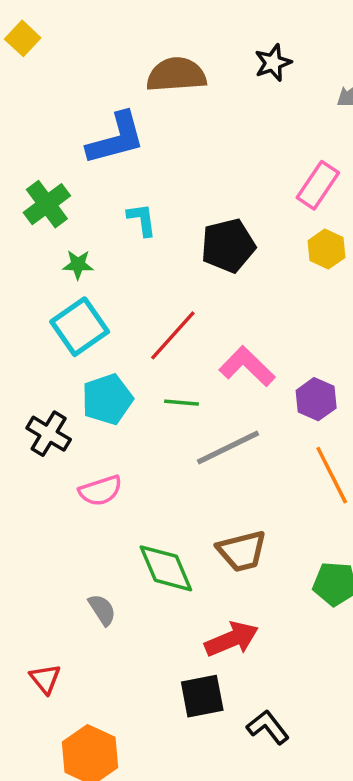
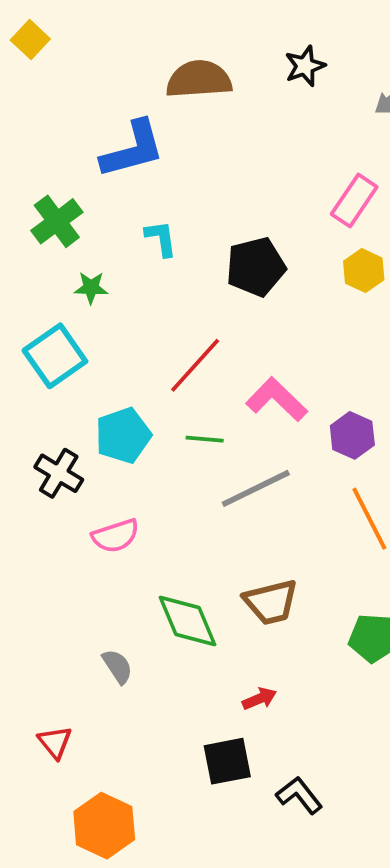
cyan square: (80, 327) -> (55, 356), moved
red arrow: (232, 639) -> (259, 699), size x0.6

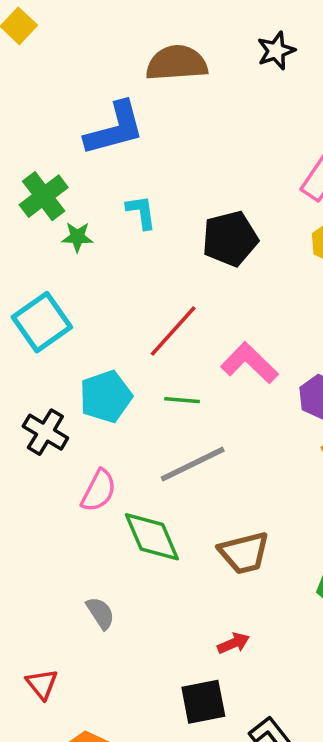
green star: (91, 288) -> (77, 237), moved
gray line: (256, 488) -> (193, 464), moved
pink semicircle: (116, 536) -> (99, 491), turned -45
green diamond: (188, 621) -> (152, 537), moved

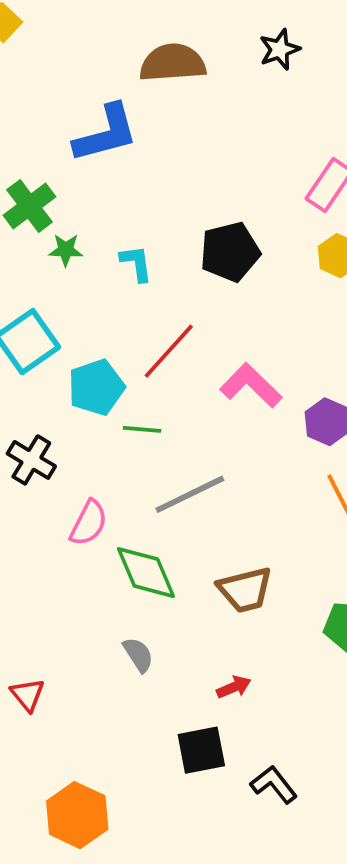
cyan L-shape: (141, 212) -> (136, 263), moved
cyan pentagon: (106, 397) -> (96, 387), moved
green line: (182, 400) -> (142, 429), moved
gray semicircle: (100, 613) -> (138, 655), moved
red triangle: (42, 684) -> (28, 695), moved

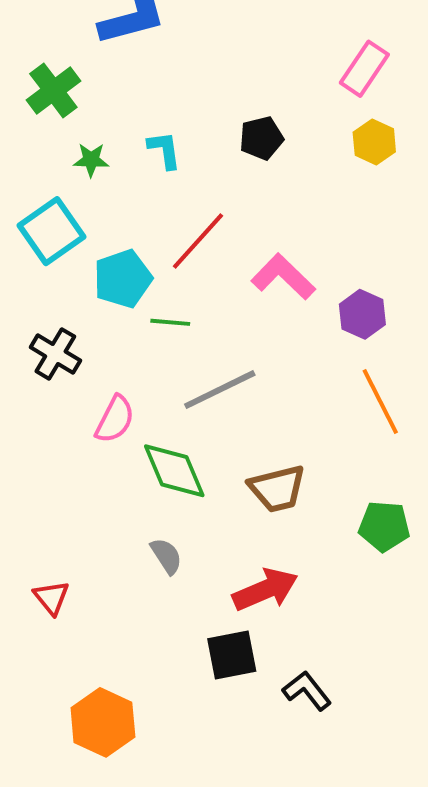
green star: (66, 250) -> (91, 160), moved
black pentagon: (230, 252) -> (261, 138), size x0.7
red arrow: (234, 687) -> (265, 590), size x1.8

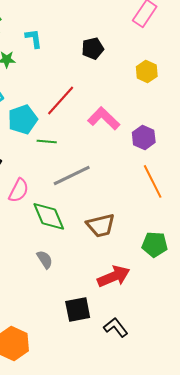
yellow hexagon: (374, 142) -> (147, 71), moved
cyan L-shape: (164, 150) -> (34, 38), moved
red arrow: (265, 590) -> (114, 276), moved

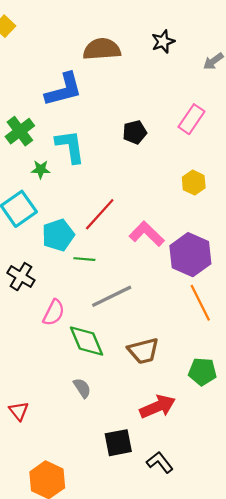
cyan L-shape: (34, 38) -> (70, 146), size x1.6
black pentagon: (93, 48) -> (135, 132), moved
purple hexagon: (144, 137) -> (190, 255), size x1.6

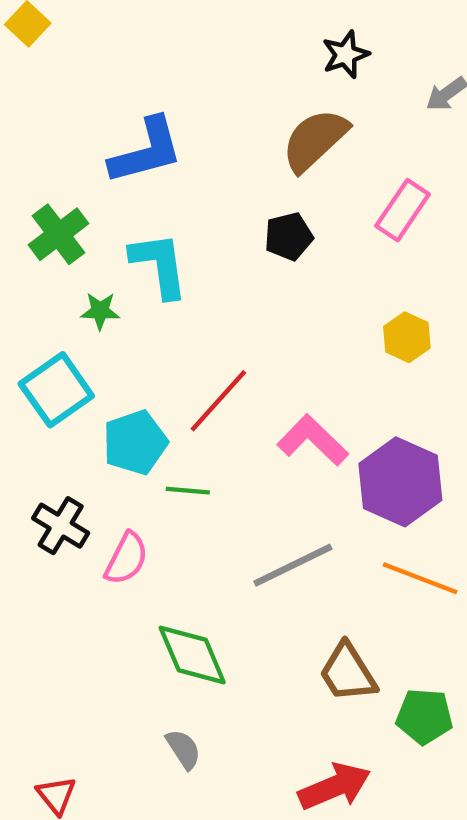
brown semicircle: (102, 49) -> (315, 140), moved, turned -39
gray line: (112, 296) -> (293, 565), moved
orange line: (200, 303) -> (420, 578), turned -42
pink semicircle: (54, 313) -> (126, 559), moved
brown trapezoid: (143, 351) -> (348, 673), moved, turned 72

